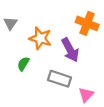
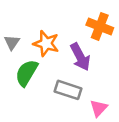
gray triangle: (11, 23) -> (12, 42), moved
green semicircle: (23, 64) -> (27, 73), size x1.6

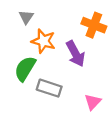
gray triangle: (12, 42) -> (26, 17), moved
gray rectangle: (68, 90) -> (49, 88), moved

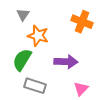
purple arrow: (75, 54) -> (66, 62), moved, turned -60
gray rectangle: (49, 88) -> (35, 86), moved

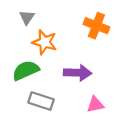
green semicircle: (22, 60) -> (26, 70), turned 35
pink triangle: (81, 89) -> (95, 105), turned 35

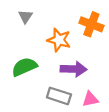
orange star: (45, 42) -> (59, 40), moved
gray rectangle: (41, 101) -> (59, 96), moved

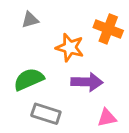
gray triangle: (25, 17) -> (30, 20), turned 40
gray rectangle: (59, 96) -> (46, 114), moved

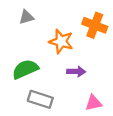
purple arrow: (87, 82) -> (76, 72), size x0.7

